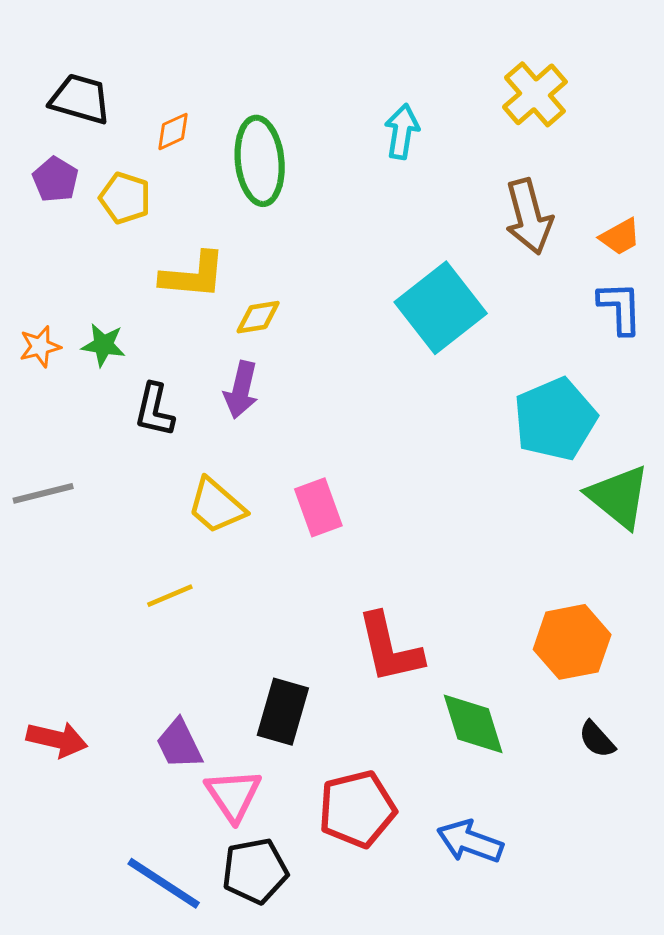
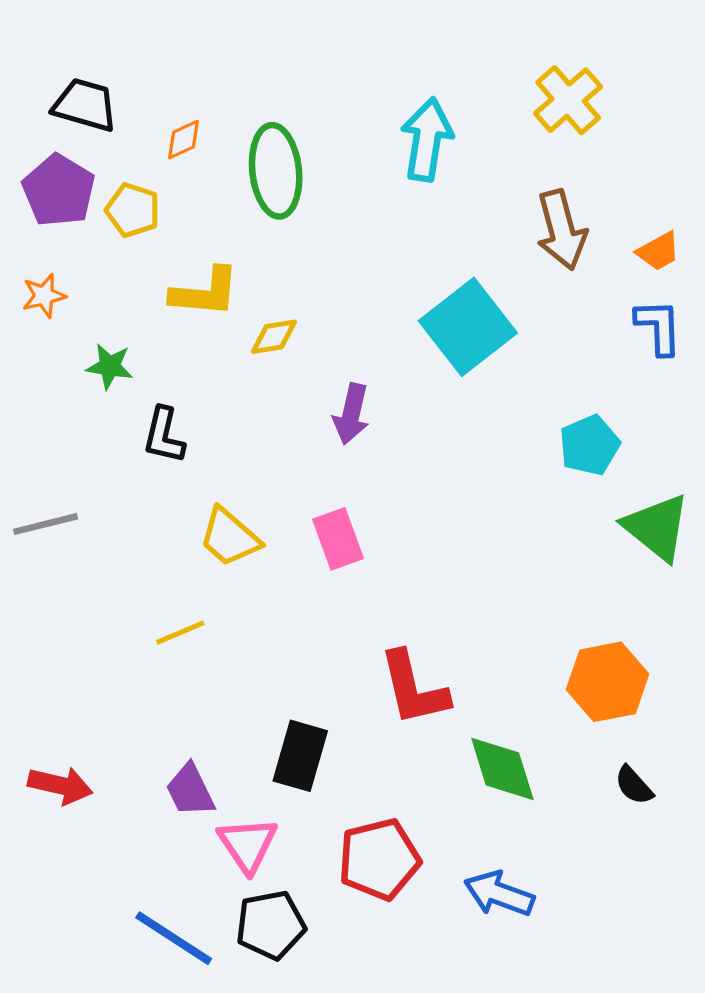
cyan arrow: (402, 131) -> (427, 140), size x1.4
purple pentagon: (55, 179) -> (59, 190), size x1.5
orange star: (40, 347) -> (44, 296), moved
purple arrow: (241, 390) -> (351, 414), moved
cyan pentagon: (555, 419) -> (589, 445), size x0.7

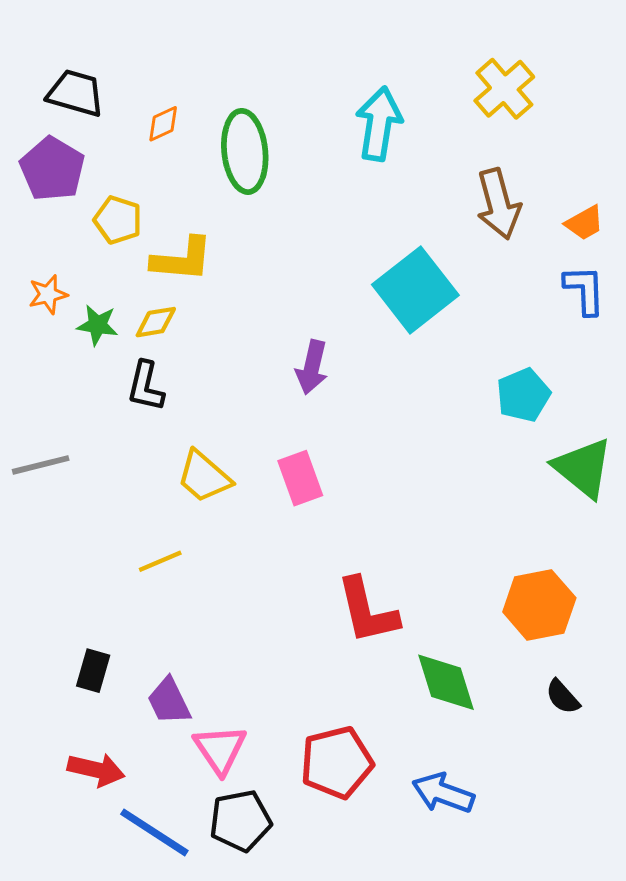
yellow pentagon: (133, 210) -> (118, 220), moved
orange star: (44, 296) -> (48, 294), moved
yellow diamond: (274, 337) -> (156, 322), moved
black rectangle: (300, 756) -> (93, 671), moved, size x0.7
red arrow: (60, 785) -> (96, 770), moved

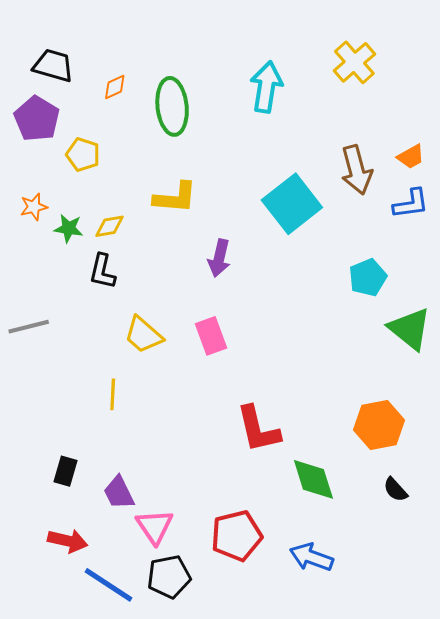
brown arrow: (498, 204) -> (356, 170), moved
yellow L-shape: (182, 259) -> (175, 198), moved
blue L-shape: (585, 290) -> (411, 204), turned 84
yellow line: (160, 561) -> (113, 394), turned -64

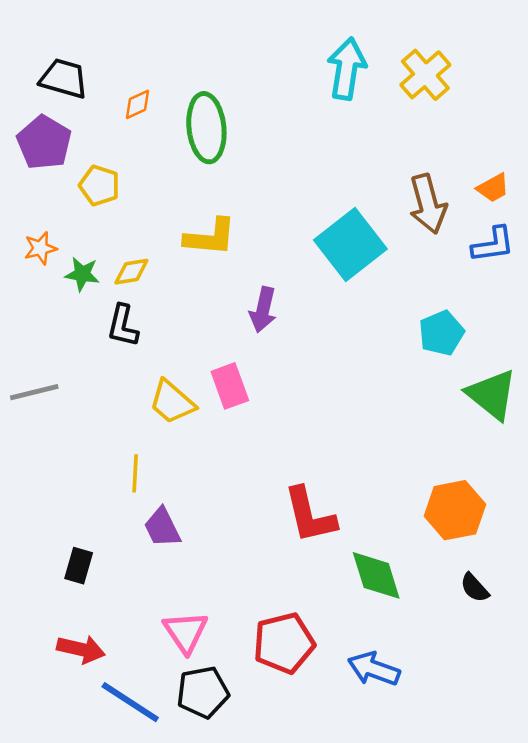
cyan arrow: (266, 87) -> (347, 69), moved
pink rectangle: (211, 336) -> (230, 386), moved
purple trapezoid: (119, 493) -> (162, 527), moved

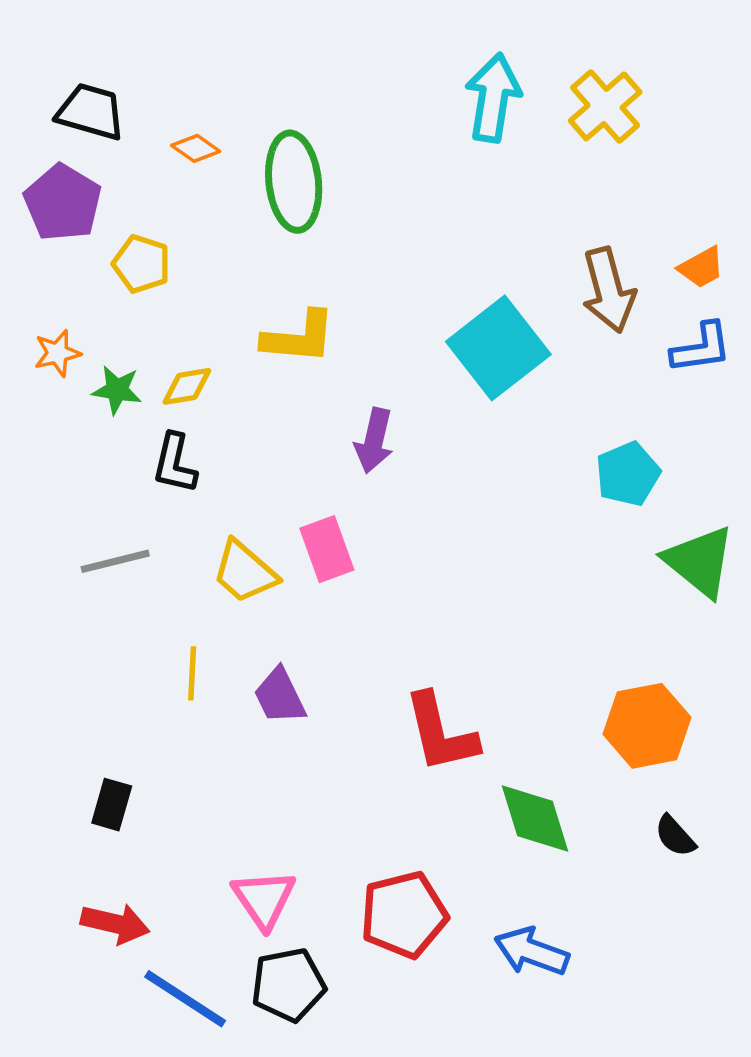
orange diamond: (138, 104) -> (196, 148), turned 60
gray line: (34, 392) -> (115, 561), moved
purple trapezoid: (162, 527) -> (280, 696), moved

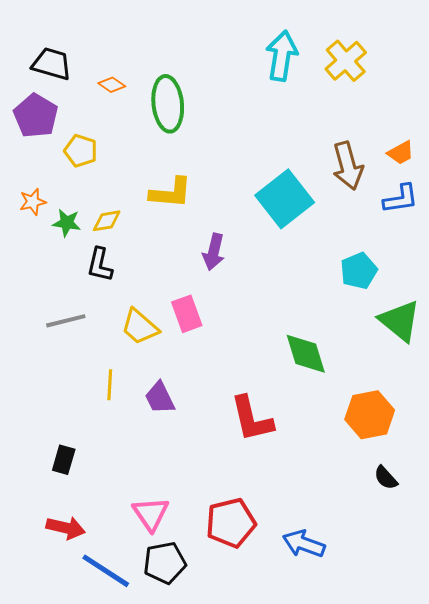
green diamond: (535, 819) -> (306, 354), moved

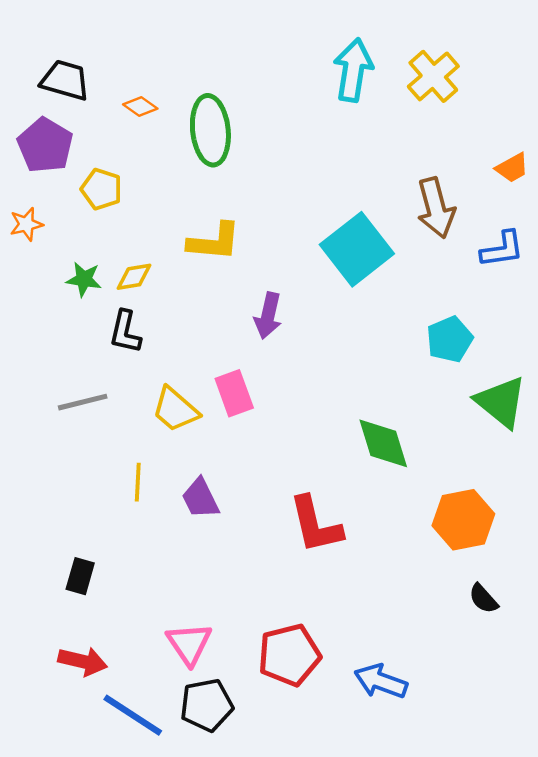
orange trapezoid: (401, 153) -> (512, 168), moved
orange star: (33, 202) -> (26, 224), moved

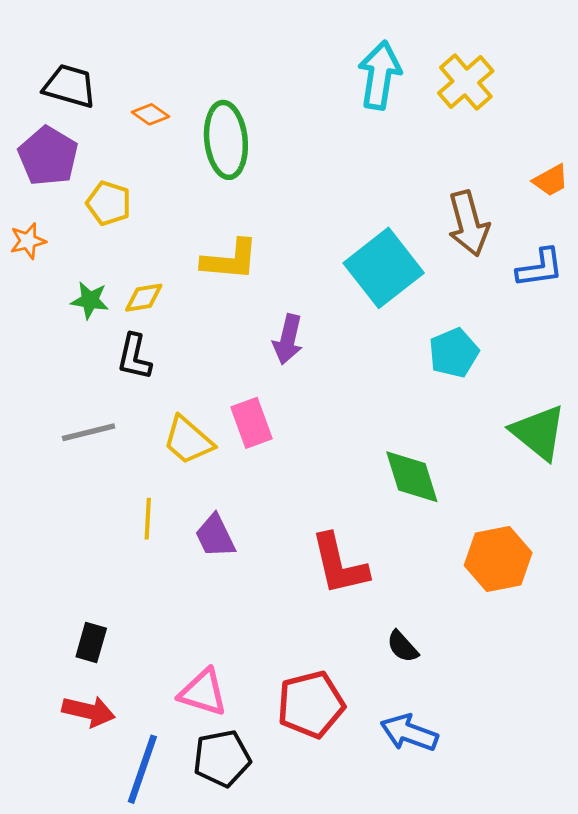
cyan pentagon: (450, 339) -> (454, 353), moved
black rectangle: (80, 576) -> (91, 642), moved
black semicircle: (483, 599) -> (402, 647), moved
pink triangle: (189, 644) -> (203, 692), turned -39
blue line: (133, 715) -> (142, 769), turned 76

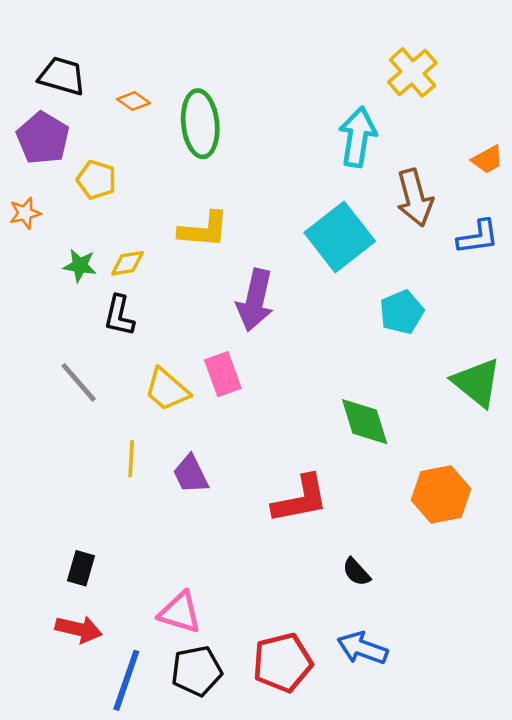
cyan arrow: (380, 75) -> (358, 137), moved
purple arrow: (288, 339) -> (255, 300), size x1.4
gray line: (89, 432) -> (79, 382), turned 63
red L-shape: (339, 564) -> (300, 499), turned -88
red pentagon: (311, 704) -> (282, 663), moved

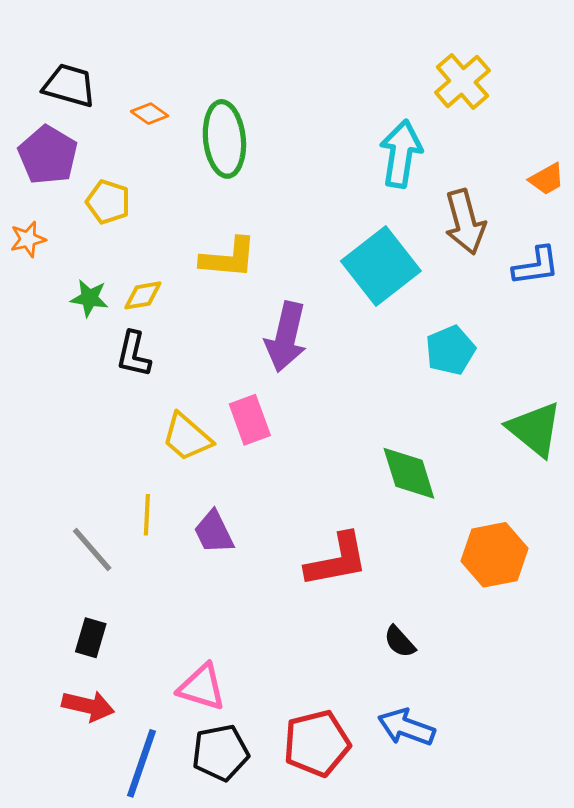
gray line: (79, 382) -> (92, 549), moved

